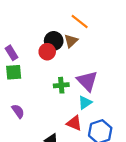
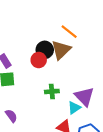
brown triangle: (71, 41) -> (61, 50), size x1.5
purple triangle: (87, 81) -> (84, 97), moved

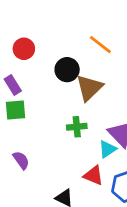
brown triangle: (61, 50) -> (89, 88), moved
red circle: (39, 60) -> (24, 49), moved

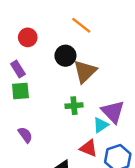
orange line: (100, 45) -> (81, 25), moved

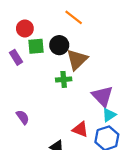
green square: (20, 91) -> (36, 46), moved
green cross: (74, 106) -> (64, 79), moved
cyan triangle: (101, 125) -> (109, 115), moved

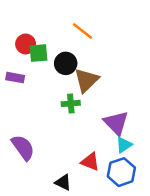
green square: (36, 46) -> (39, 53), moved
purple rectangle: (16, 57) -> (15, 78), turned -48
purple semicircle: (23, 117) -> (23, 147), size x1.5

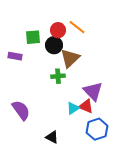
orange line: (82, 31) -> (77, 27), moved
red circle: (26, 44) -> (58, 30), moved
cyan triangle: (124, 145) -> (73, 108), moved
red triangle: (90, 162) -> (86, 106), moved

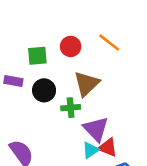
orange line: (77, 27) -> (109, 42), moved
black circle: (54, 45) -> (44, 90), moved
purple triangle: (93, 91) -> (96, 129), moved

